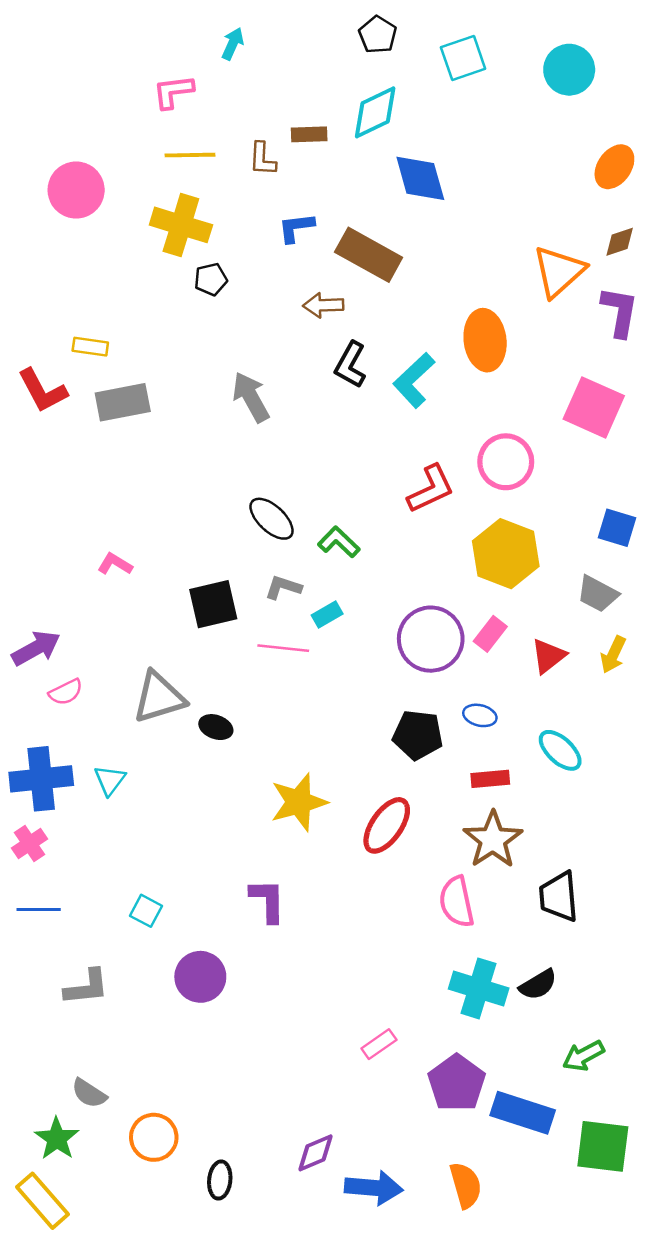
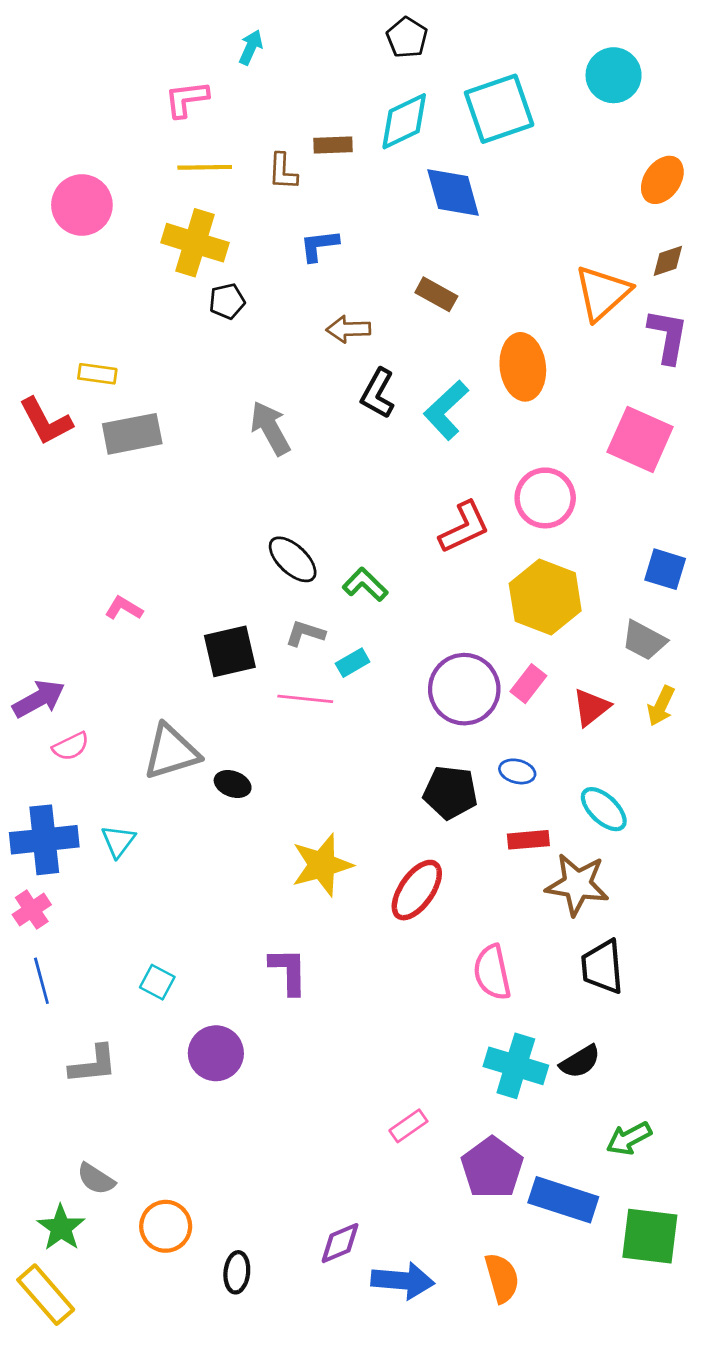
cyan square: (463, 58) -> (499, 109), moved, size x1.4
brown rectangle: (369, 255) -> (436, 294), moved, size x0.6
brown star: (493, 840) -> (577, 884), moved, turned -30
blue line: (39, 910) -> (41, 981), turned 75

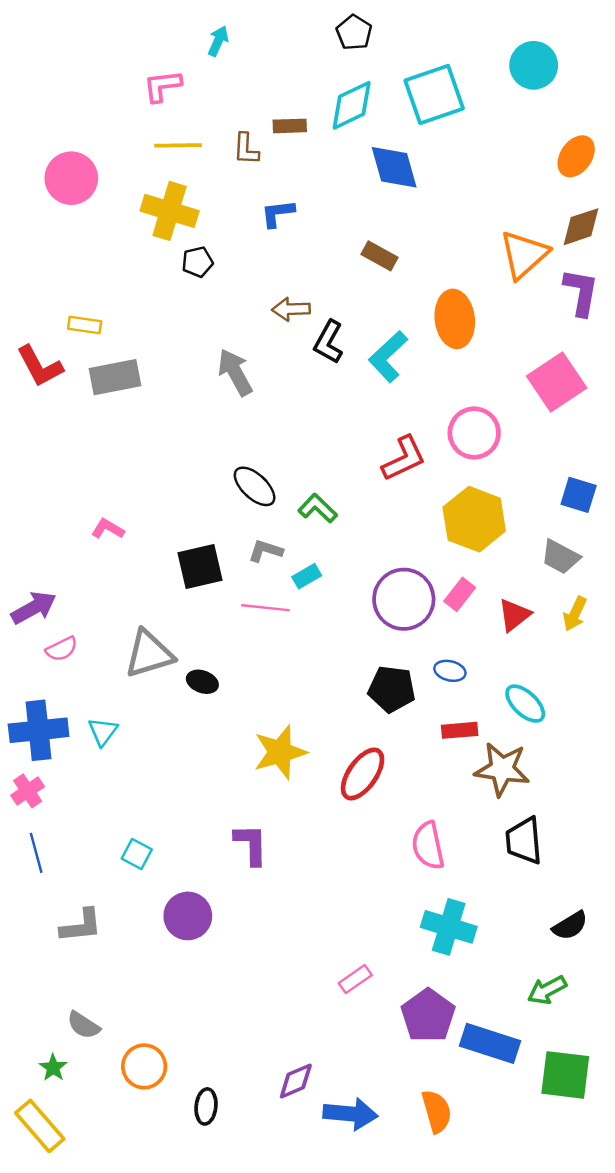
brown diamond: (668, 261) -> (581, 227), size x1.4
brown arrow: (348, 329) -> (291, 309), moved
pink square: (640, 439) -> (557, 382), turned 32
black semicircle: (580, 1062) -> (570, 926), moved
green star: (61, 1228) -> (53, 1068), size x0.7

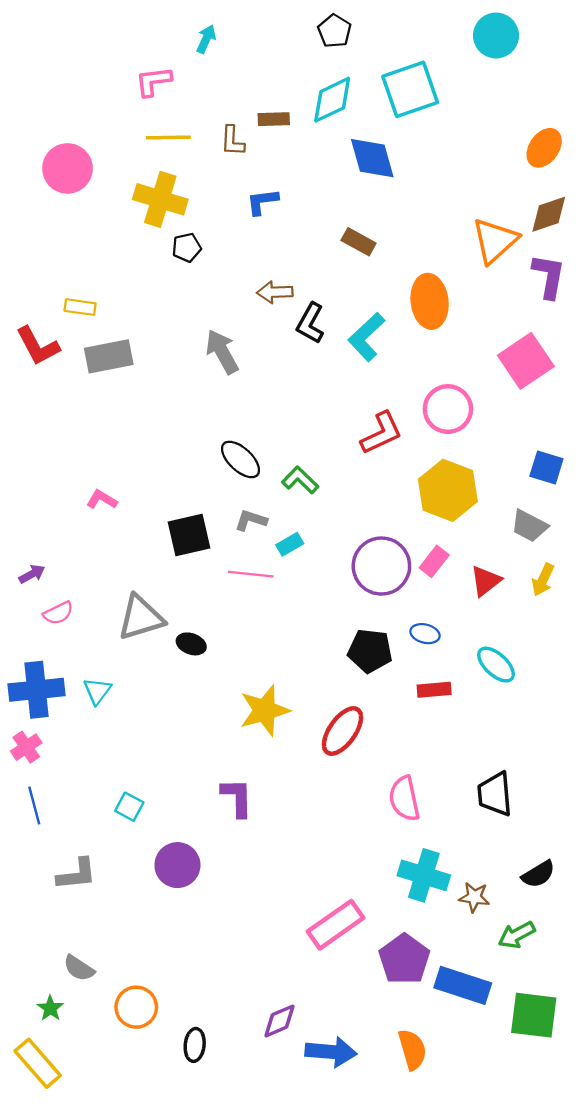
cyan circle: (534, 65) -> (496, 36), moved
purple arrow: (34, 608) -> (32, 574), size x0.6
brown star: (502, 769) -> (474, 897), moved, size x0.6
pink rectangle: (355, 979) -> (336, 925), size x1.8

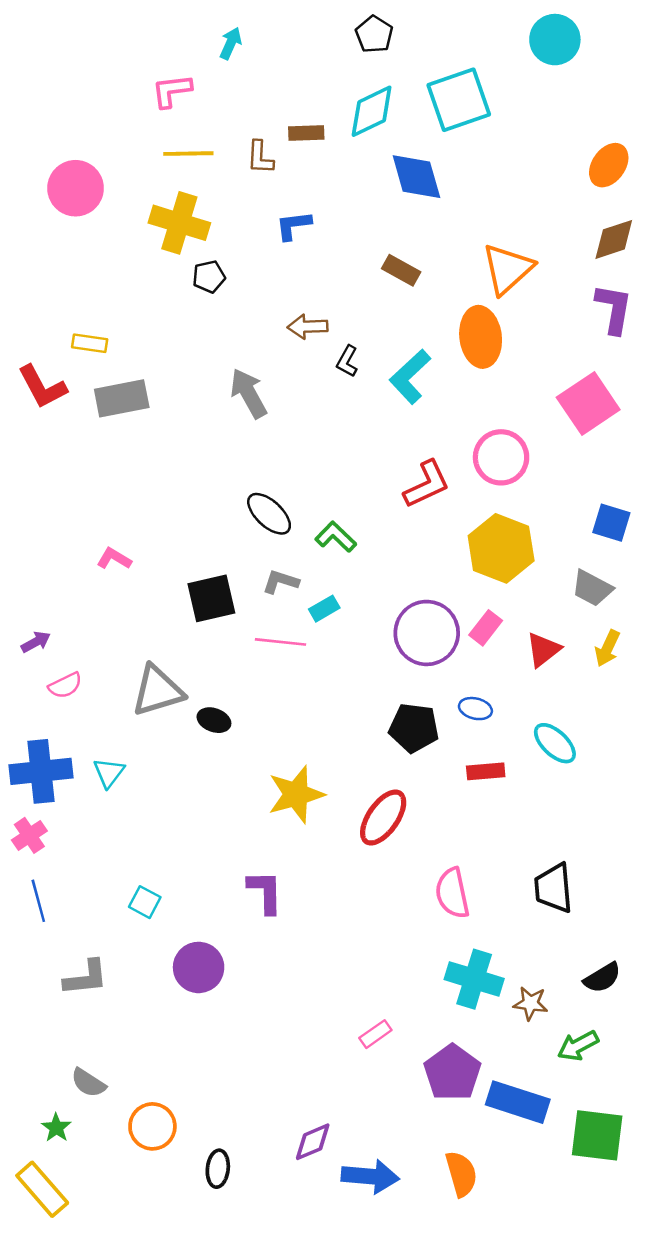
orange triangle: (495, 241) -> (507, 269), moved
black L-shape: (310, 323) -> (347, 361), size x0.7
pink rectangle: (336, 925) -> (375, 1034), size x0.5

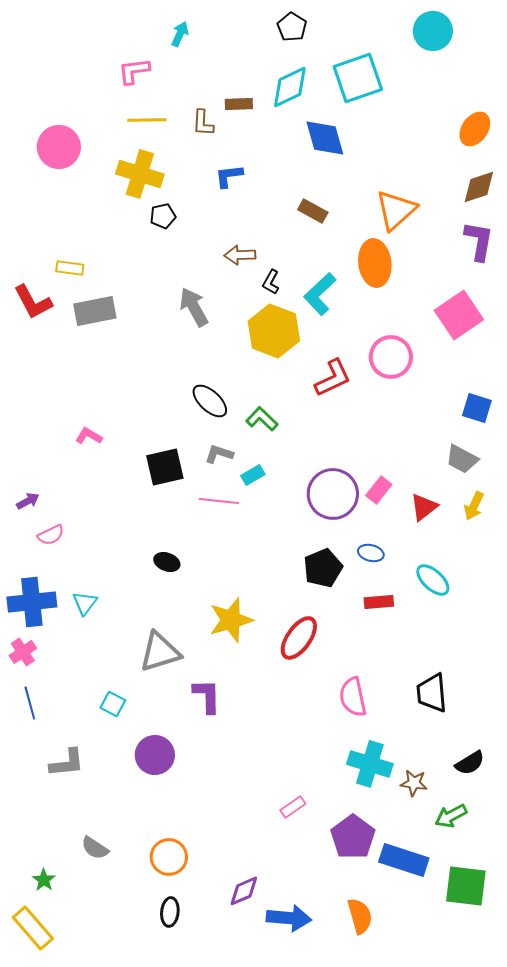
yellow hexagon: (501, 548) -> (274, 331), moved
gray triangle: (158, 691) -> (160, 652), moved
black pentagon: (414, 728) -> (323, 568), turned -30
gray semicircle: (88, 1083) -> (95, 848), moved
orange circle: (152, 1126) -> (169, 857), moved

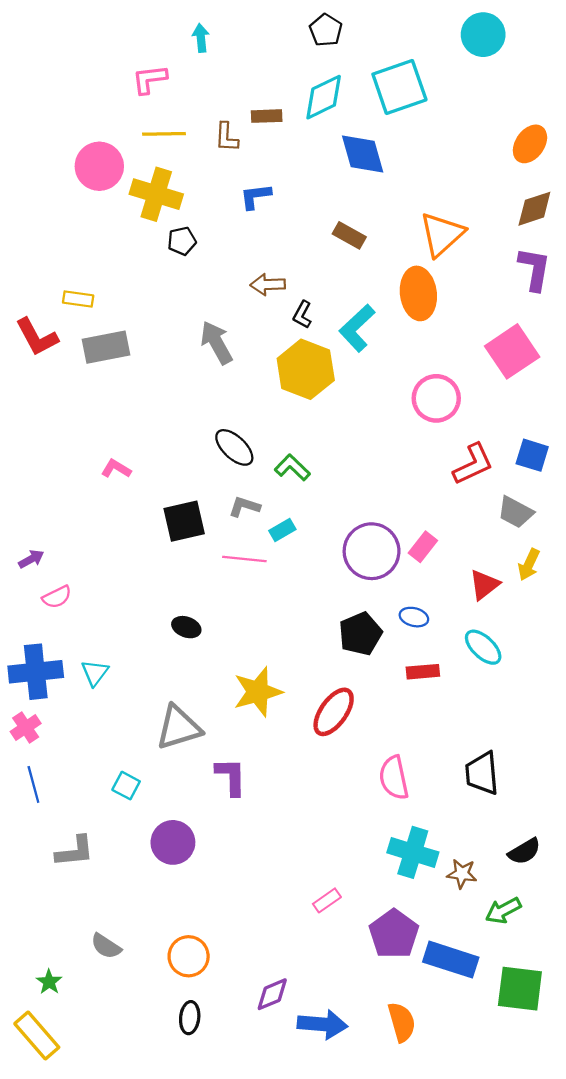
cyan arrow: (180, 34) -> (201, 38), turned -30
pink circle: (59, 147) -> (99, 166), moved
red L-shape: (333, 378) -> (473, 464), moved
pink L-shape: (89, 436) -> (116, 469), moved
red triangle: (424, 507) -> (484, 585), moved

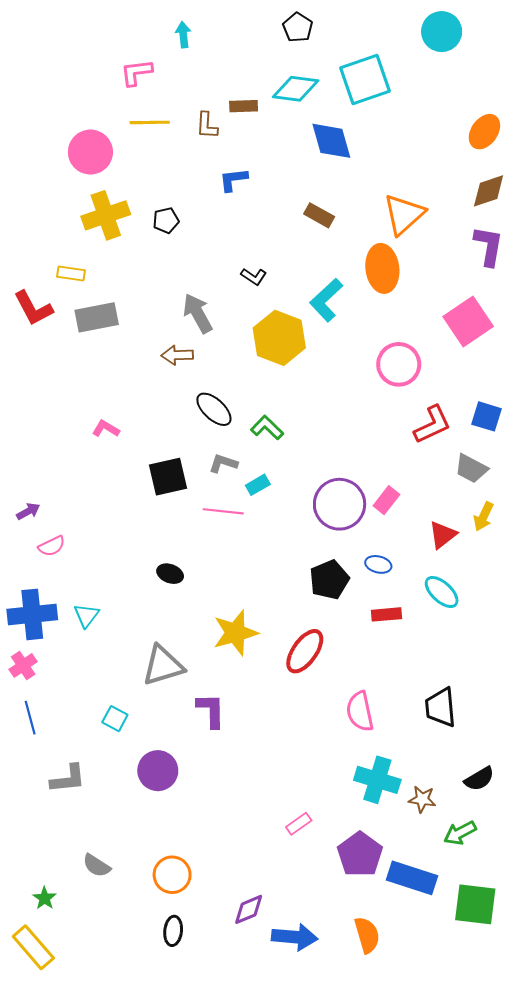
cyan diamond: (324, 97) -> (296, 89), turned 33
yellow cross: (156, 194) -> (106, 215), moved, turned -36
brown arrow: (268, 285) -> (177, 355), moved
black L-shape: (302, 315) -> (254, 277), moved, turned -85

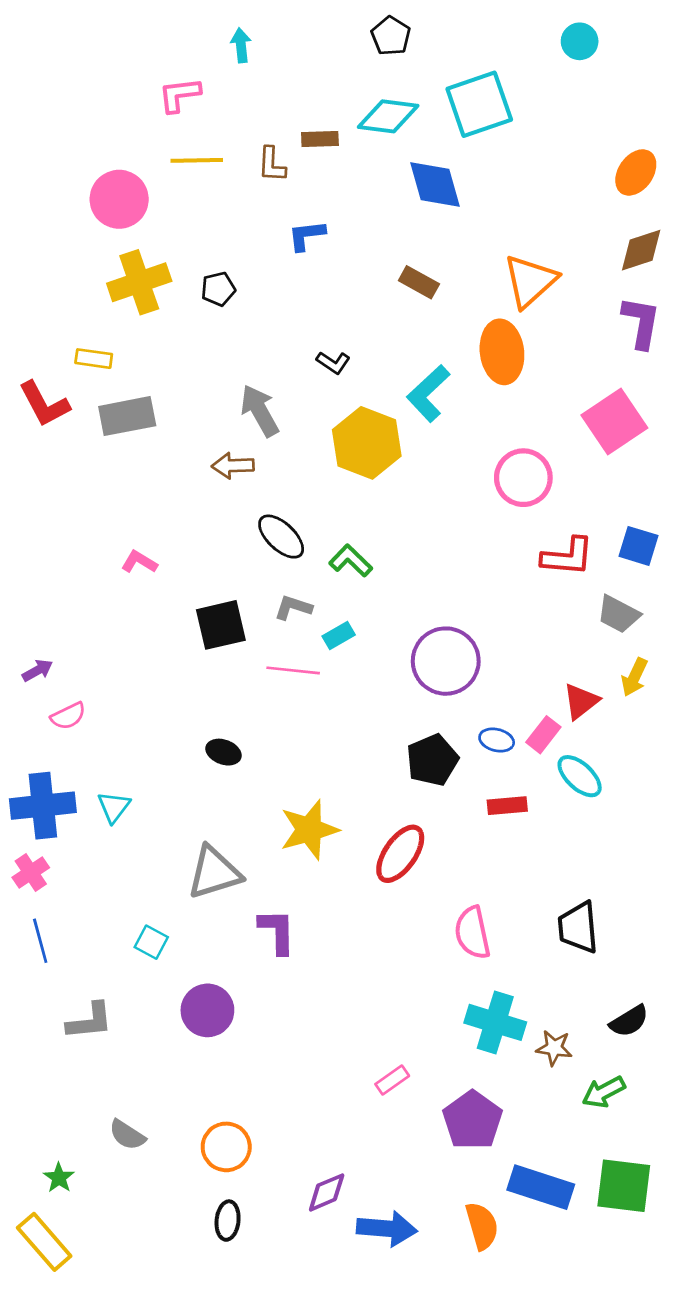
cyan circle: (442, 32) -> (580, 41), size x0.7
red L-shape: (432, 425) -> (568, 557), turned 30
pink rectangle: (386, 500) -> (543, 735), moved
blue rectangle: (412, 878) -> (541, 1187), moved

